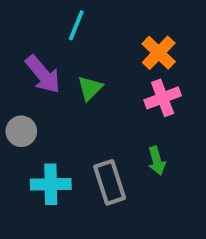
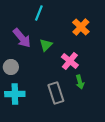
pink cross: (163, 98) -> (70, 61), moved, turned -30
cyan cross: (51, 184) -> (15, 94), moved

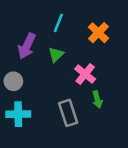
cyan line: (39, 13) -> (58, 23), moved
purple arrow: (22, 38) -> (27, 46), turned 65

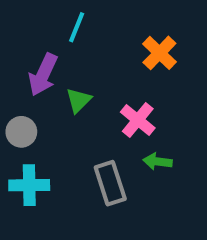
cyan line: (58, 23) -> (77, 27), moved
green triangle: (56, 55) -> (79, 100), moved
green arrow: (97, 100) -> (158, 161), turned 112

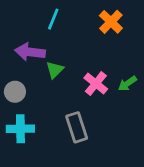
orange cross: (159, 53) -> (111, 22), moved
purple arrow: (43, 75) -> (30, 52), turned 72
green arrow: (158, 161) -> (127, 84), moved, turned -42

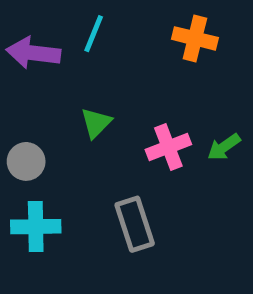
orange cross: (111, 22) -> (195, 38), turned -30
purple arrow: (30, 52) -> (33, 53), moved
pink cross: (96, 84) -> (168, 147), turned 30

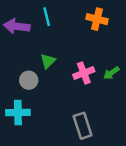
cyan line: (94, 34) -> (47, 17), turned -36
gray circle: (26, 161) -> (29, 80), moved
gray rectangle: (135, 224) -> (83, 126), moved

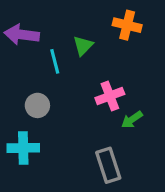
cyan line: (47, 17) -> (55, 61), moved
green triangle: (48, 61) -> (83, 46), moved
green arrow: (111, 73) -> (132, 120), moved

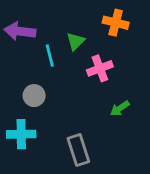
pink cross: (110, 96) -> (100, 68), moved
gray rectangle: (108, 165) -> (78, 150), moved

